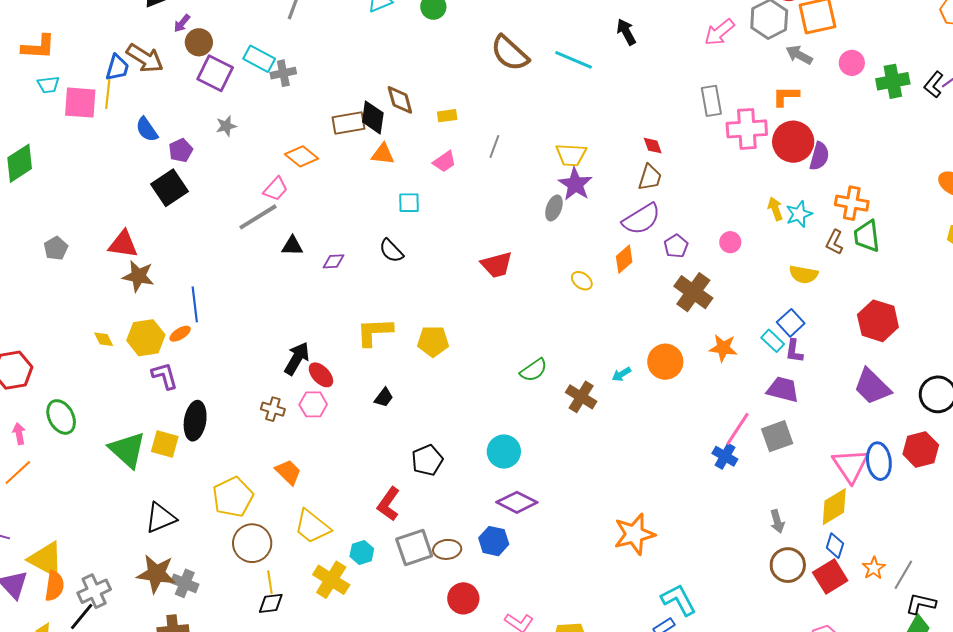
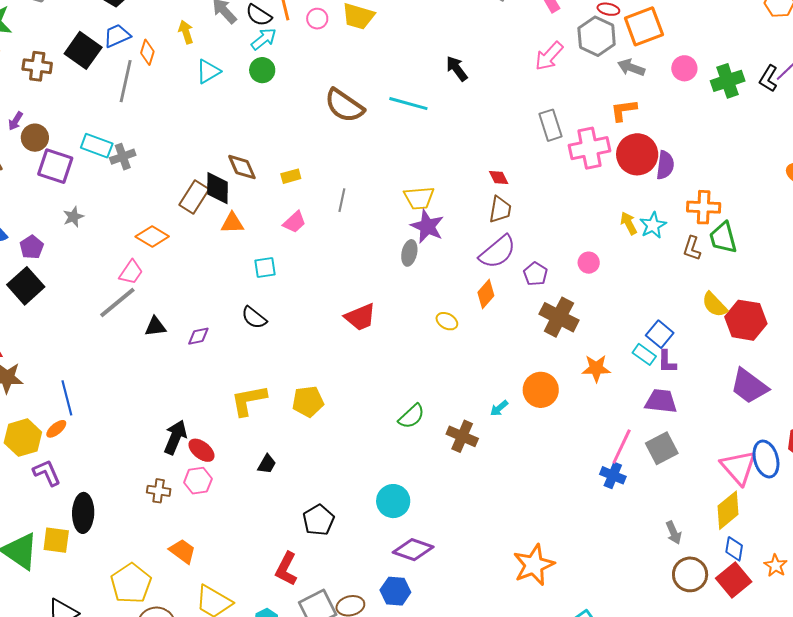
brown rectangle: (348, 123) -> (194, 197), turned -40
yellow semicircle: (804, 274) -> (714, 305), moved, turned 44

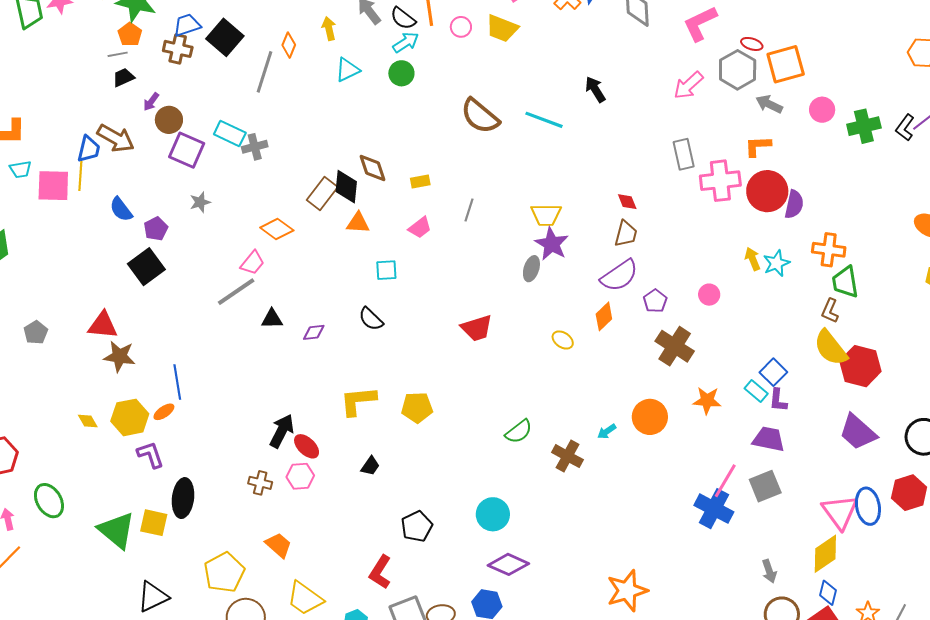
blue trapezoid: (117, 36) -> (187, 25), moved
brown L-shape: (692, 248) -> (830, 311), moved
yellow semicircle: (714, 305) -> (831, 348), size x1.4
blue cross: (613, 475) -> (714, 509), size x1.5

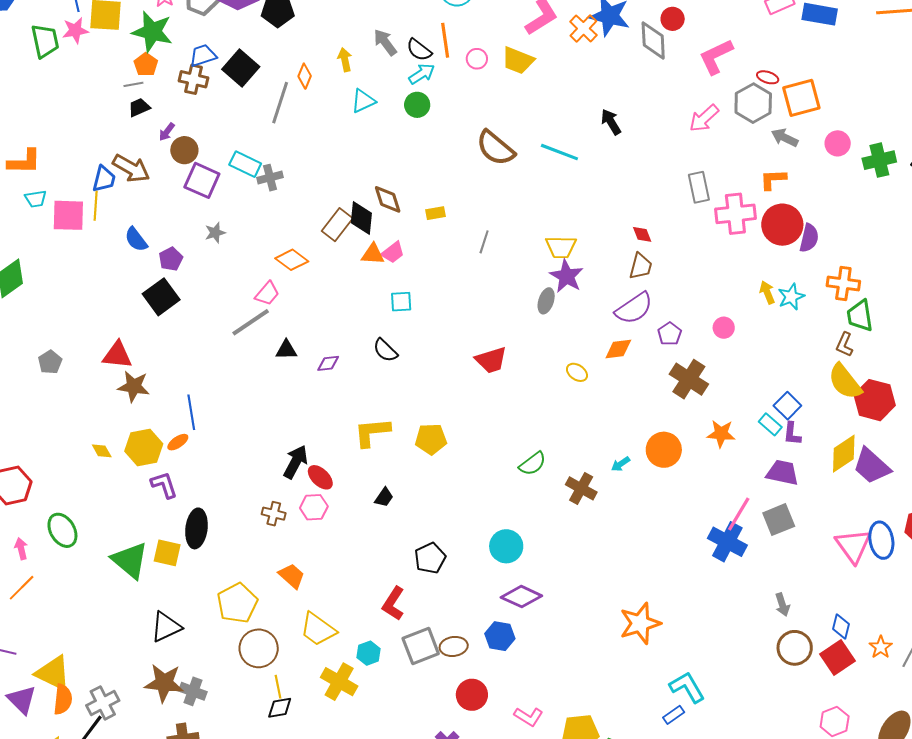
pink trapezoid: (420, 227) -> (393, 252), moved
orange diamond: (604, 316) -> (618, 349), turned 36
yellow diamond: (825, 554) -> (844, 454), moved

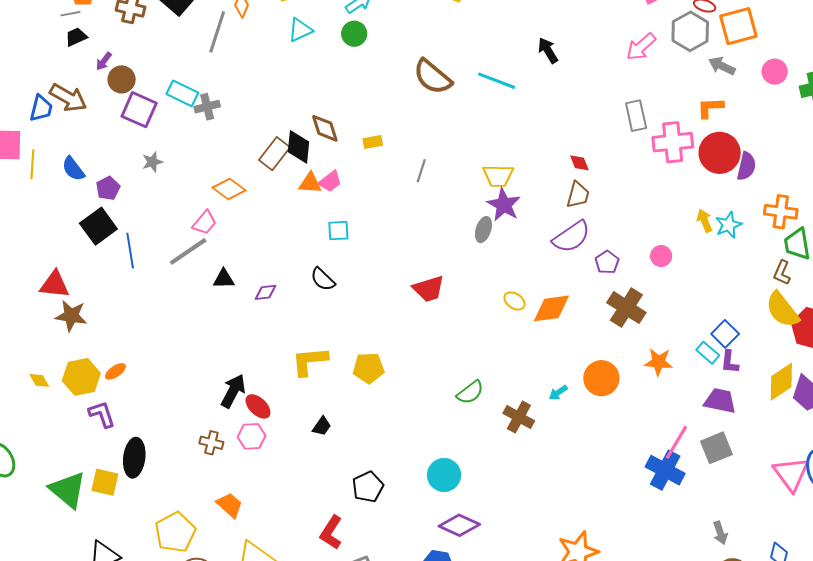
yellow line: (96, 206) -> (32, 164), moved
orange diamond: (618, 349) -> (551, 308), moved, size x1.4
blue line: (191, 412) -> (130, 251), moved

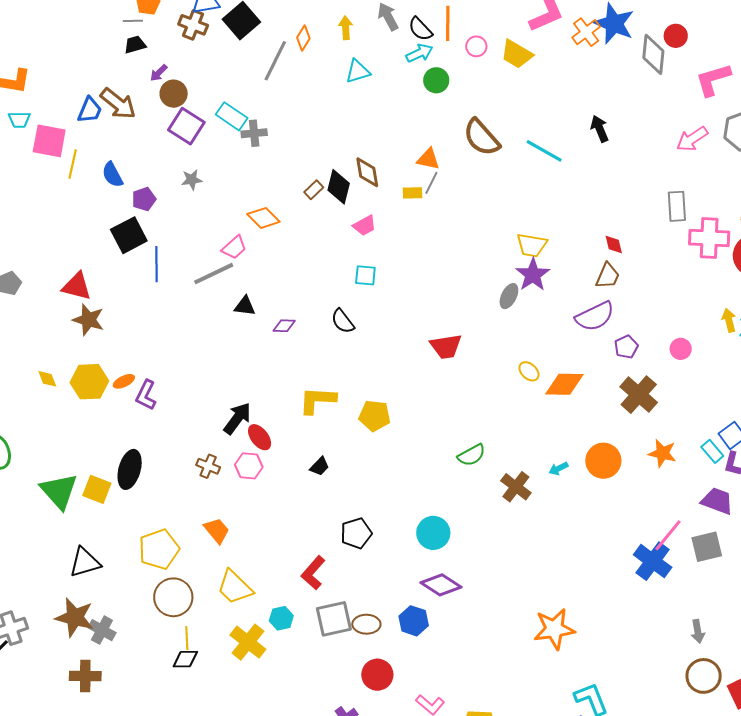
green circle: (354, 34) -> (436, 80), moved
brown rectangle: (274, 154) -> (314, 190), size x0.6
gray line: (421, 171) -> (431, 183), moved
orange triangle: (310, 183) -> (428, 159), moved
purple L-shape: (102, 414) -> (146, 395), moved, turned -144

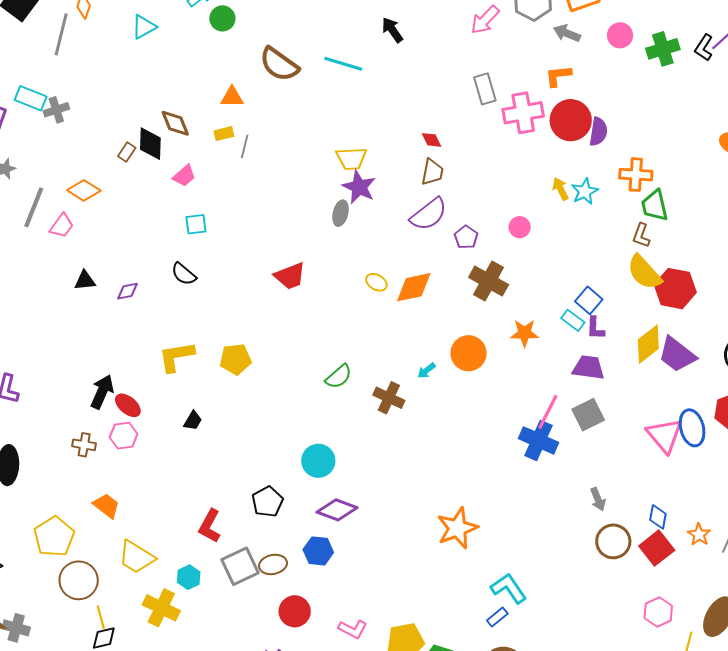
gray line: (431, 183) -> (245, 146), moved
gray line: (214, 274) -> (34, 207), moved, turned -30
black pentagon: (356, 533) -> (268, 502), moved

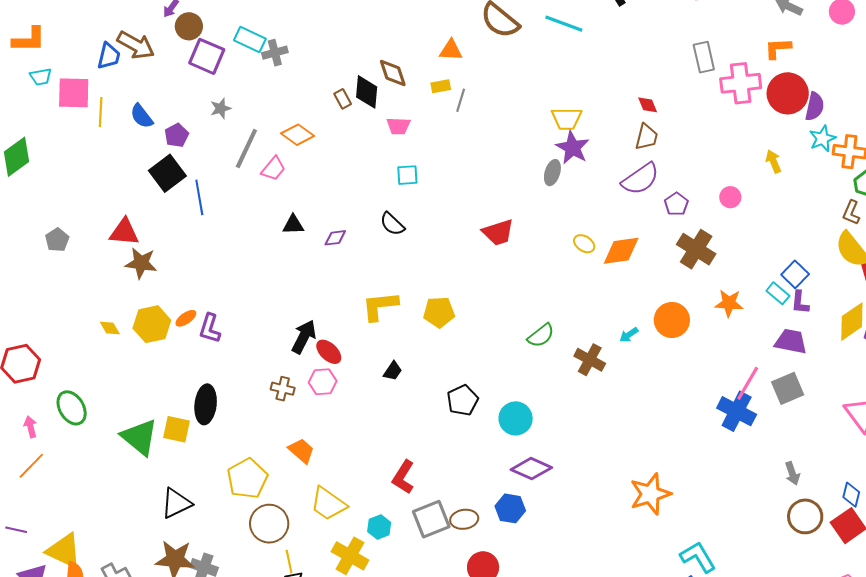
brown rectangle: (127, 152) -> (343, 99), turned -66
pink trapezoid: (184, 176) -> (399, 126), turned 40
cyan star: (585, 191) -> (823, 139), moved
black pentagon: (268, 502) -> (463, 400), moved

